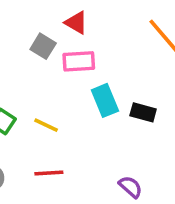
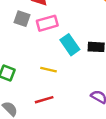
yellow line: (46, 125) -> (48, 70), moved

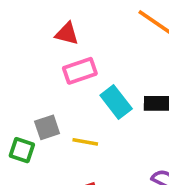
gray square: (22, 19) -> (47, 127), moved, turned -35

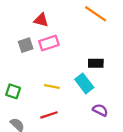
cyan rectangle: (116, 102) -> (84, 83), moved
gray square: (47, 127) -> (26, 45), moved

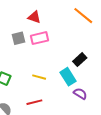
black rectangle: (96, 63) -> (80, 60), turned -48
purple semicircle: (100, 110) -> (80, 94), moved

